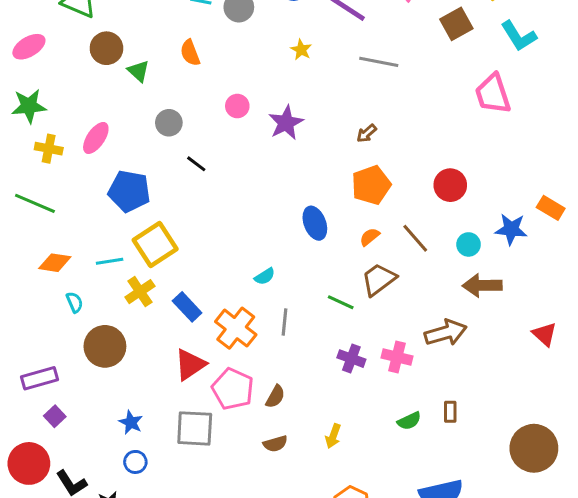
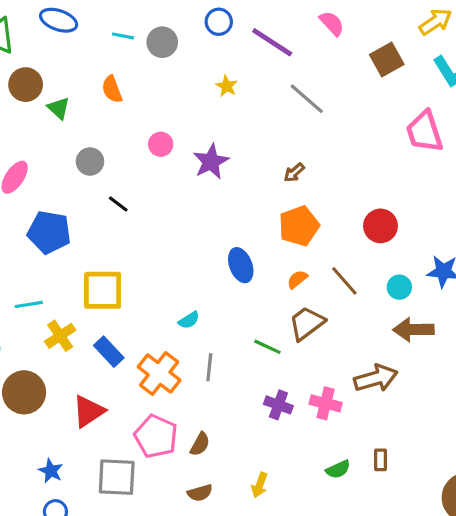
gray line: (379, 62) -> (307, 99), turned 30
yellow square: (155, 244) -> (103, 290), moved, turned 33
red triangle: (190, 365) -> (88, 411), moved

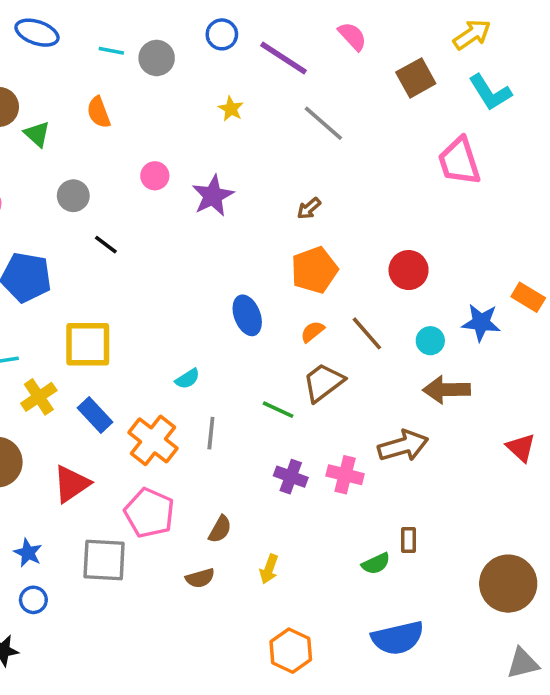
brown semicircle: (200, 444) -> (220, 529), moved
green semicircle: (338, 469) -> (376, 564), moved

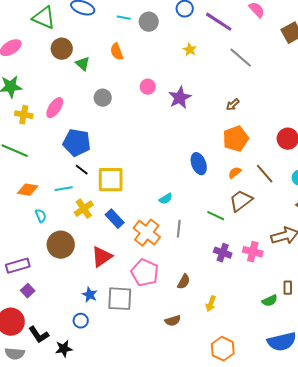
black line: (106, 245) -> (82, 170), moved
blue star: (28, 553) -> (90, 295), moved
brown semicircle: (200, 578) -> (173, 321), moved

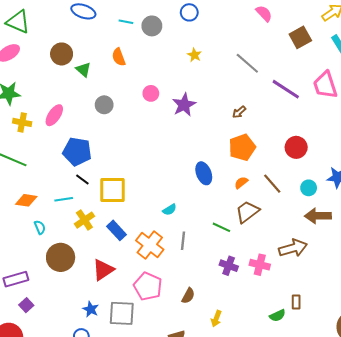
green triangle: (44, 18) -> (18, 22), moved
purple line: (219, 22) -> (286, 89), moved

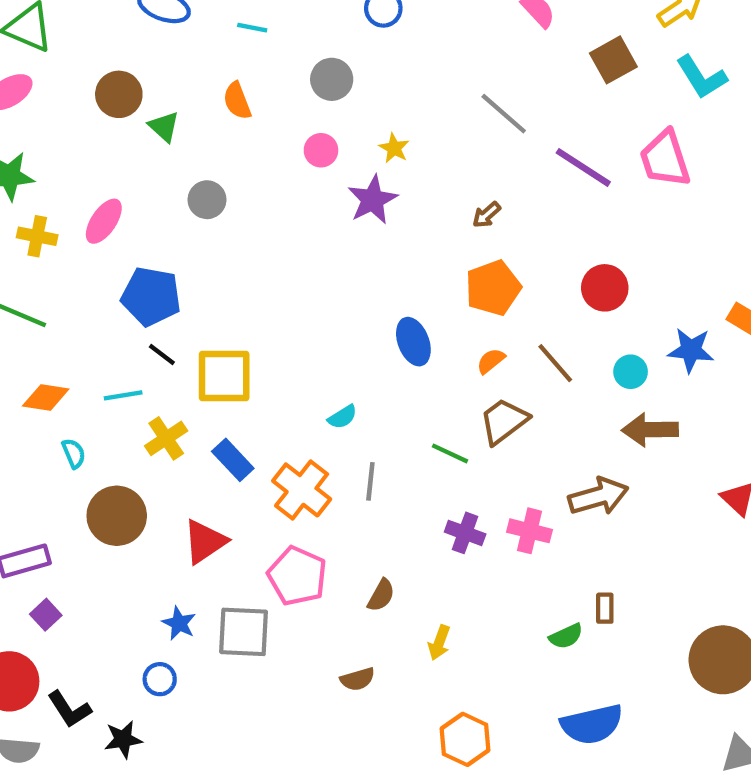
gray circle: (152, 26) -> (332, 79), moved
yellow star: (194, 55) -> (394, 148), moved
pink circle: (151, 93) -> (321, 150), moved

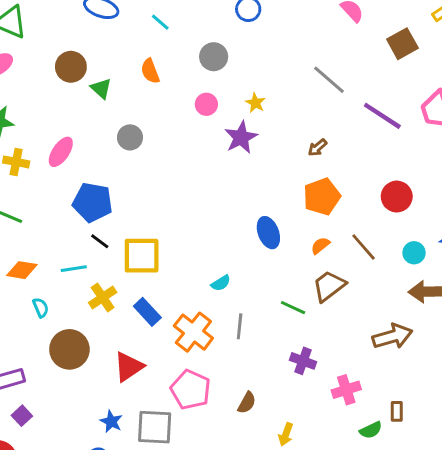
cyan line: (252, 28) -> (160, 22), turned 30
pink cross: (530, 531) -> (346, 390), moved, turned -32

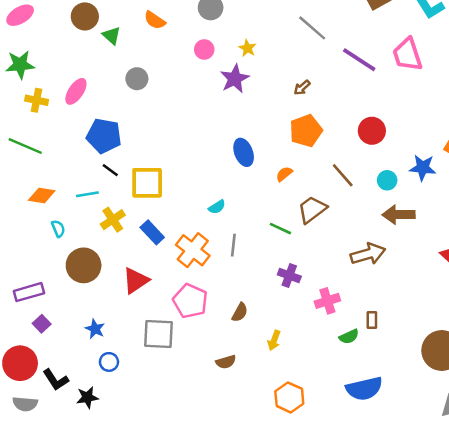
orange semicircle: (150, 71) -> (155, 20), turned -35
blue ellipse: (268, 233) -> (244, 152), moved
orange semicircle: (320, 246) -> (284, 174), moved
blue star: (111, 421) -> (95, 329), moved

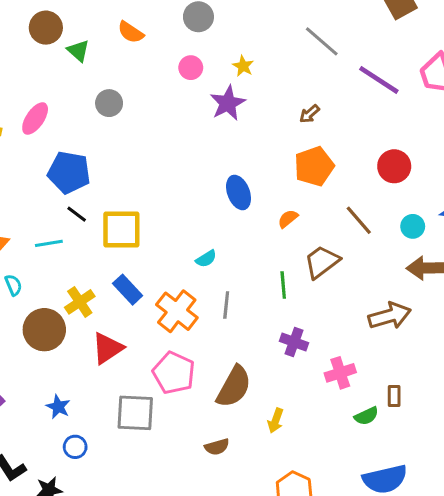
yellow cross: (113, 220) -> (80, 302), moved
green line: (280, 229) -> (283, 285), turned 60
brown semicircle: (240, 312) -> (234, 387), size x1.8

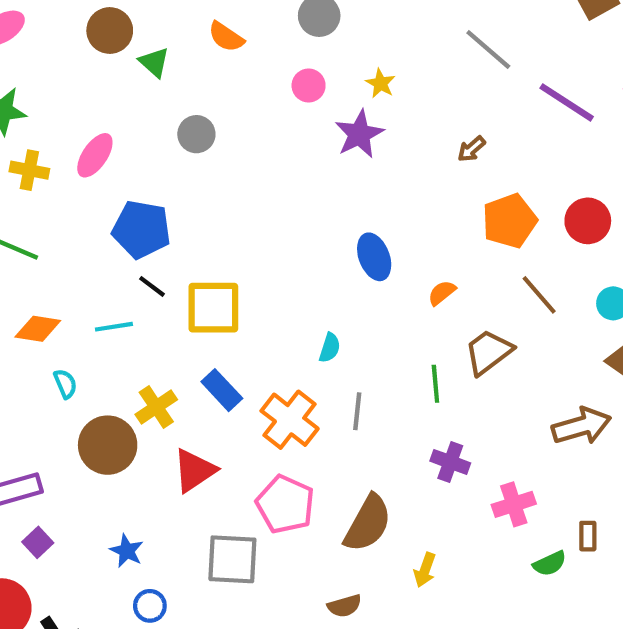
orange pentagon: (314, 166) -> (510, 221), moved
cyan semicircle: (206, 259) -> (330, 348), turned -40

